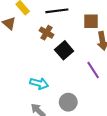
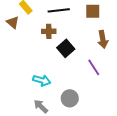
brown square: (91, 21) -> (93, 11), moved
brown cross: (46, 33) -> (49, 31), turned -32

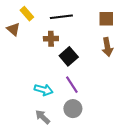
brown square: (93, 11) -> (106, 19), moved
purple line: (94, 67) -> (72, 85), moved

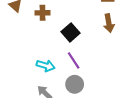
brown cross: (51, 39) -> (42, 13), moved

